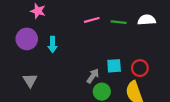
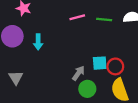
red circle: (140, 68) -> (115, 66), moved

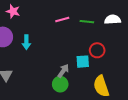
red circle: (115, 66) -> (97, 50), moved
green circle: (87, 89) -> (60, 84), moved

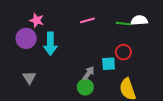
pink star: (13, 11) -> (37, 20), moved
green line: (87, 22) -> (123, 24), moved
cyan arrow: (26, 42) -> (50, 44), size x1.5

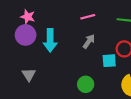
pink star: (37, 20) -> (28, 17), moved
gray arrow: (88, 73) -> (89, 41), moved

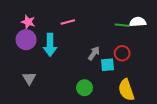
pink line: (88, 17) -> (68, 22), moved
gray arrow: (89, 41) -> (94, 53), moved

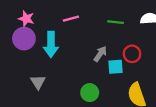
green line: (122, 25) -> (116, 22), moved
gray triangle: (29, 78) -> (38, 82), moved

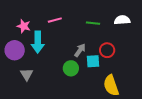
pink star: (26, 19) -> (24, 26), moved
purple circle: (24, 39) -> (15, 50), moved
green circle: (90, 93) -> (71, 68), moved

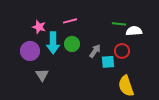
white semicircle: (122, 20) -> (134, 31), moved
green line: (93, 23) -> (119, 24), moved
green circle: (71, 68) -> (72, 44), moved

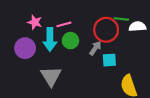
pink line: (70, 21) -> (64, 24), moved
red circle: (122, 51) -> (106, 30), moved, size x1.5
gray triangle: (42, 75) -> (51, 76), moved, size x1.5

